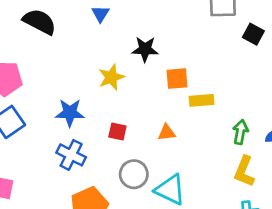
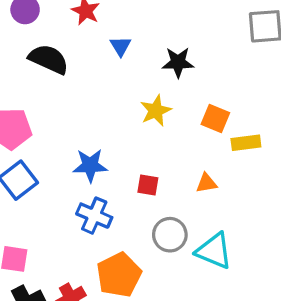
black star: (145, 49) -> (178, 62), moved
yellow star: (111, 77) -> (156, 111), moved
orange square: (177, 79) -> (215, 119), turned 30

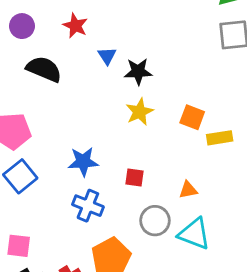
black star: (178, 62) -> (138, 72), moved
orange triangle: (206, 183) -> (188, 190), moved

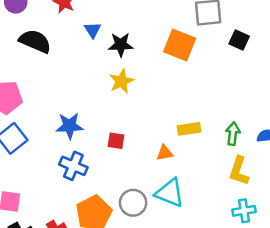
orange square: (192, 117) -> (180, 45), moved, size x1.4
yellow rectangle: (220, 138) -> (189, 129), moved
gray circle: (155, 221) -> (133, 203), moved

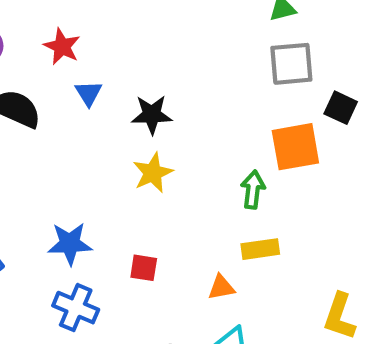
blue triangle: (93, 30) -> (89, 93), moved
orange square: (180, 45) -> (295, 147), moved, turned -32
green arrow: (233, 134) -> (253, 190), moved

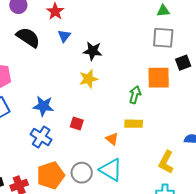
black square: (341, 108) -> (183, 63), turned 35
orange triangle: (221, 287) -> (112, 139), turned 40

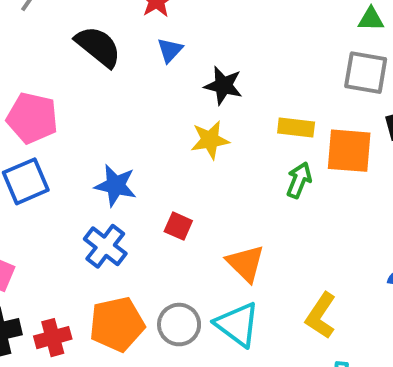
yellow rectangle: (134, 124) -> (296, 127), moved
orange triangle: (112, 139) -> (246, 263), size x1.5
yellow L-shape: (166, 162) -> (321, 316), moved

